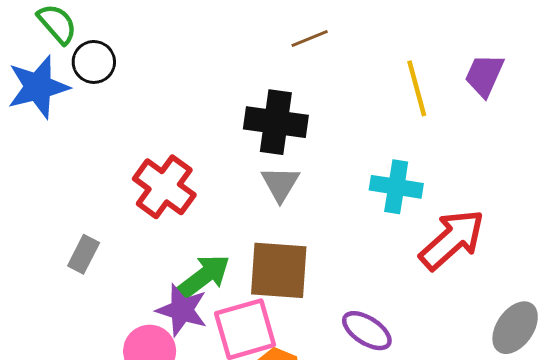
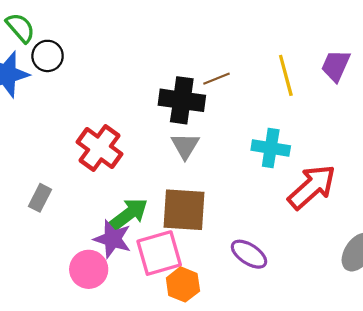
brown line: (310, 38) -> (217, 79), moved

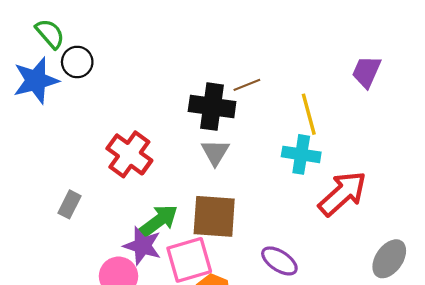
yellow line: (286, 75) -> (309, 114), moved

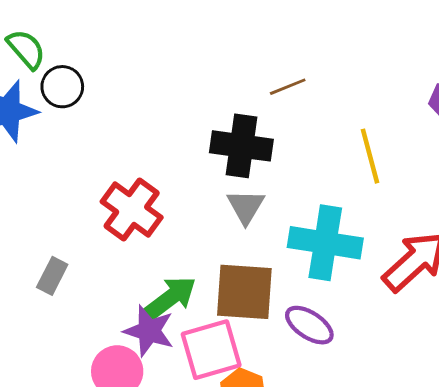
brown line: (247, 85) -> (288, 87), moved
cyan cross: (301, 154) -> (325, 243), moved, size x1.4
purple ellipse: (279, 261) -> (309, 325), moved

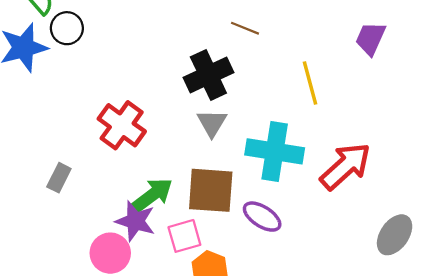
brown line: (288, 87) -> (245, 28), turned 44
black cross: (241, 146) -> (208, 75), turned -33
pink square: (211, 350) -> (184, 236), size x0.7

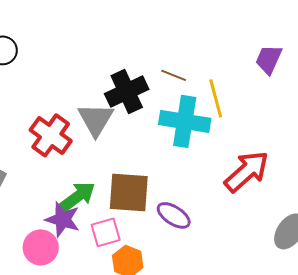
brown line: (245, 28) -> (174, 75), moved
gray triangle: (212, 123) -> (96, 119), moved, size x1.4
cyan cross: (275, 151) -> (185, 121), moved

